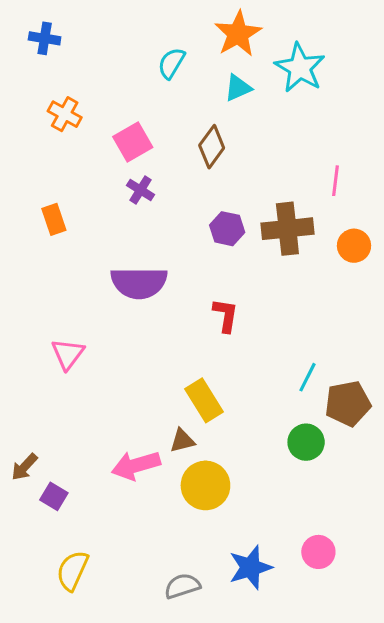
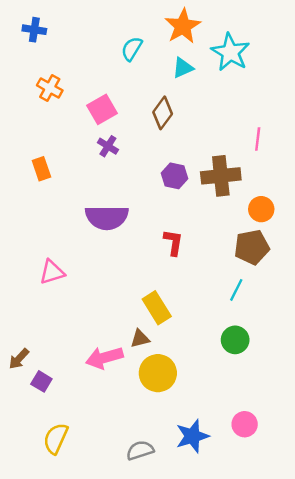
orange circle: (354, 246) -> (261, 209), moved
pink triangle: (68, 354) -> (52, 272), turned 36
brown pentagon: (348, 403) -> (252, 247), moved

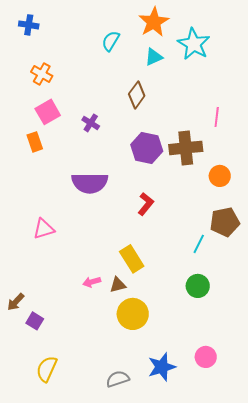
pink square: (102, 109) -> (48, 112), moved
purple hexagon: (174, 176) -> (147, 148), size x1.4
red L-shape: (173, 242) -> (146, 204), turned 30
brown pentagon: (252, 247) -> (225, 222), moved
pink arrow: (104, 358) -> (92, 282), moved, size x0.6

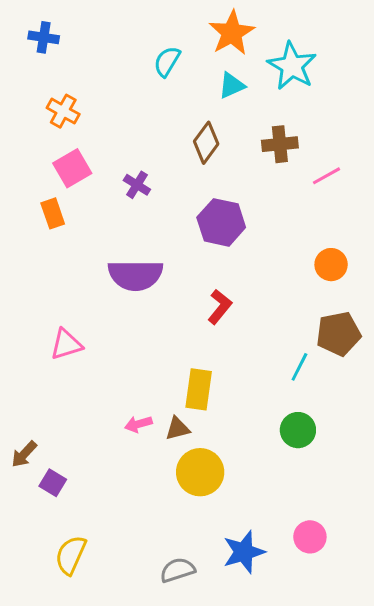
pink line: (217, 117) -> (327, 176), turned 54
brown cross: (186, 148) -> (280, 144), moved, size x0.7
yellow rectangle: (132, 259) -> (199, 389), turned 40

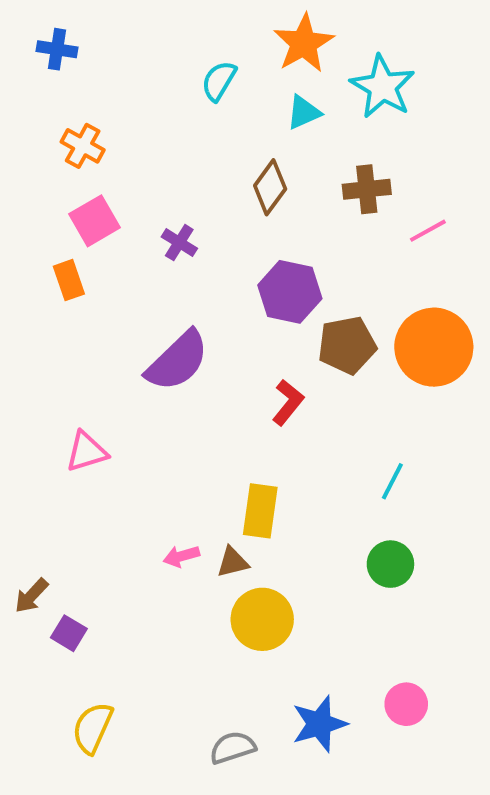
orange circle: (331, 265) -> (434, 347), size x1.8
purple semicircle: (135, 275) -> (177, 361), turned -44
brown pentagon: (339, 334) -> (347, 345), moved

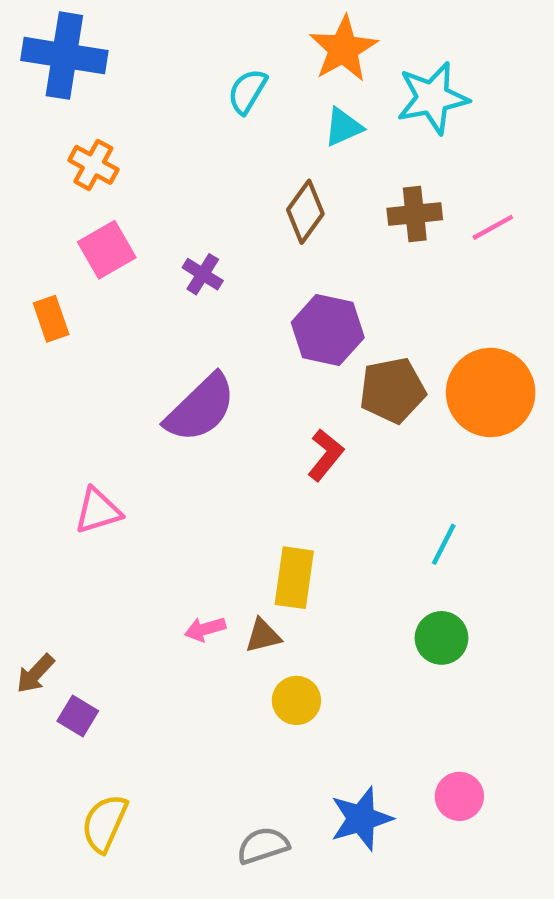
blue cross: (57, 49) -> (64, 56), size x1.8
cyan star: (383, 87) -> (433, 98), turned 30
pink line: (428, 231) -> (493, 227), moved
orange rectangle: (69, 280) -> (51, 319), moved
yellow circle: (262, 619) -> (296, 700), size x0.7

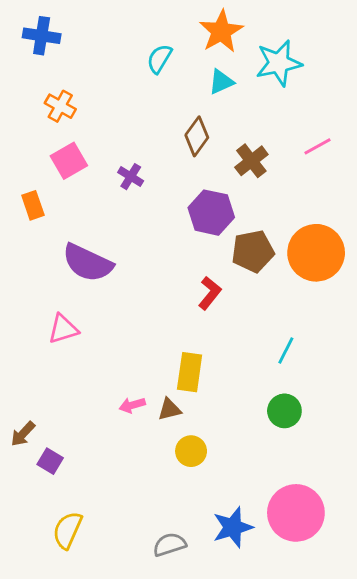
blue cross: (64, 56) -> (42, 36), size x0.7
brown cross: (415, 214) -> (251, 161), moved, turned -32
purple semicircle: (201, 408) -> (88, 263), moved, turned 69
pink circle: (459, 796) -> (296, 513), size x1.8

